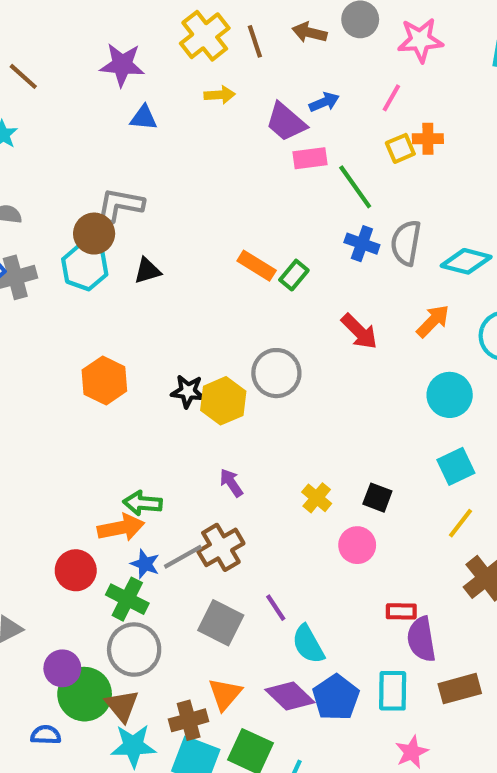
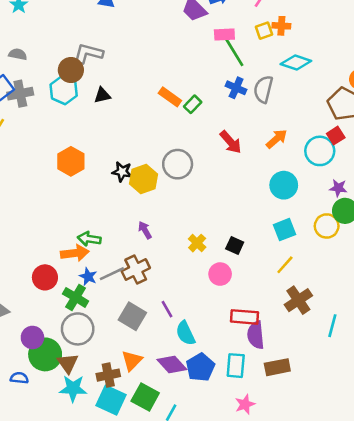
pink rectangle: (310, 158) -> (224, 34), moved
cyan diamond: (466, 261) -> (296, 62), moved
red rectangle: (401, 611) -> (244, 317), size x1.5

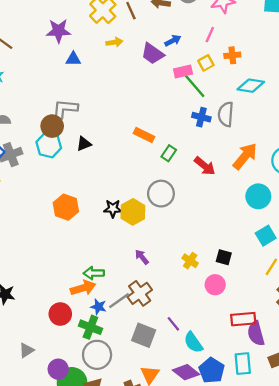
yellow square: (264, 31) -> (206, 63), moved
green rectangle: (193, 104) -> (169, 153), moved
orange arrow: (277, 139) -> (245, 156), size x1.4

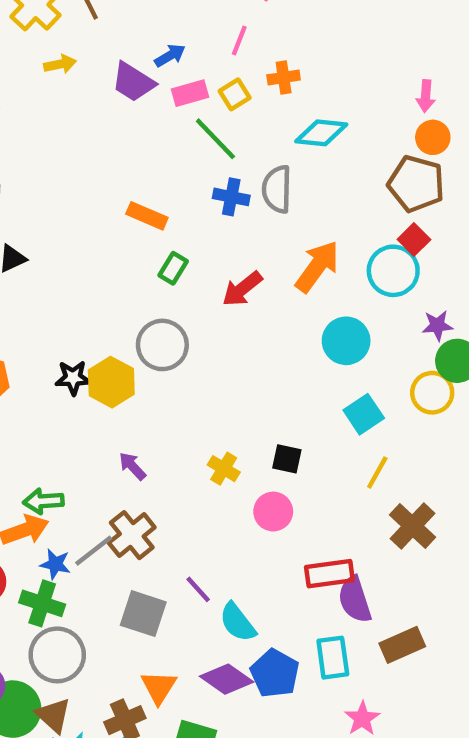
pink rectangle: (183, 71) -> (190, 93), moved
orange rectangle: (144, 135) -> (147, 216), moved
red arrow: (205, 166) -> (242, 289), turned 105

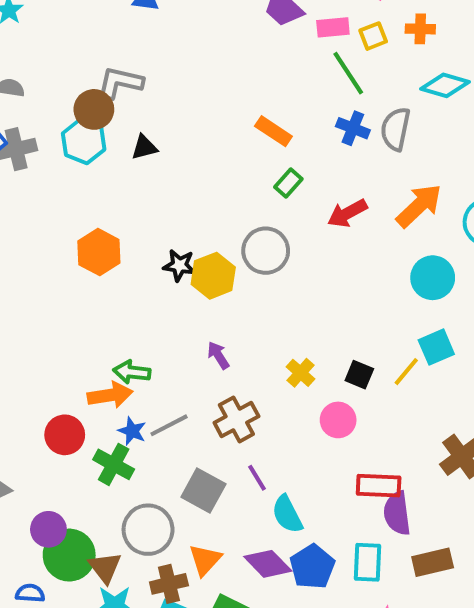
yellow line: (377, 472) -> (406, 372), moved
brown cross: (132, 535) -> (236, 420), moved
gray circle: (57, 655) -> (148, 530), moved

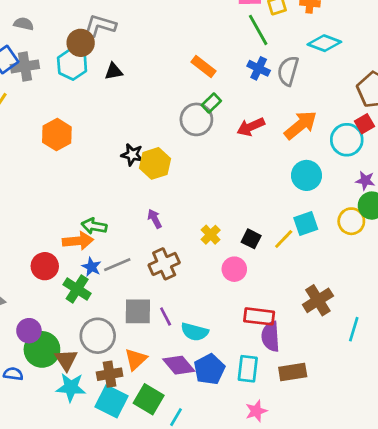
gray circle: (266, 251) -> (196, 119), moved
orange hexagon: (99, 252) -> (57, 135), moved
purple line: (257, 478) -> (166, 317), moved
gray square: (203, 491) -> (138, 311), turned -32
cyan semicircle: (287, 514) -> (195, 332), turned -52

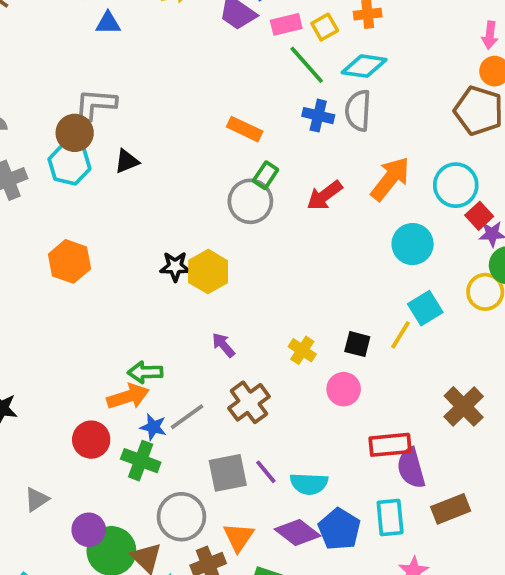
cyan diamond: (324, 43) -> (364, 66), moved
red square: (365, 124) -> (479, 216), moved

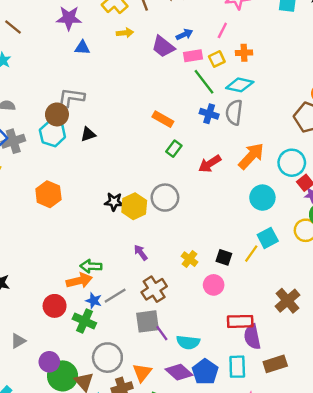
gray circle: (250, 201) -> (165, 198), moved
gray square: (228, 473) -> (147, 321), moved

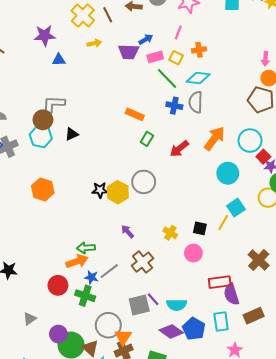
purple trapezoid: (163, 47) -> (129, 52), turned -30
yellow square: (217, 59) -> (176, 58), turned -32
gray square: (147, 321) -> (139, 305), moved
orange triangle: (142, 373) -> (123, 337), moved

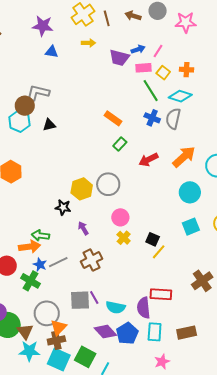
pink line: (178, 32) -> (158, 51), moved
black star: (100, 190) -> (63, 207), moved
yellow line: (223, 223) -> (159, 252), moved
pink circle: (193, 253) -> (120, 217), moved
purple semicircle: (231, 294) -> (144, 308), moved

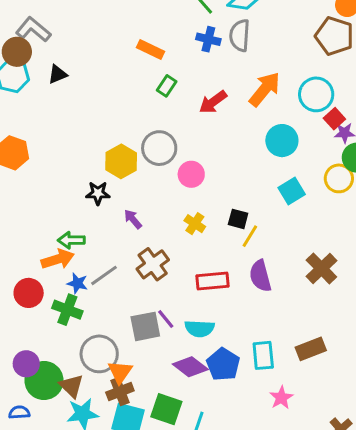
gray L-shape: (38, 93) -> (33, 30), turned 35
pink circle: (120, 217) -> (191, 174), moved
red rectangle: (161, 294) -> (213, 281), moved
purple semicircle: (144, 308) -> (260, 276), moved

